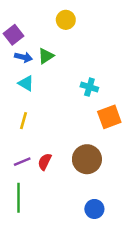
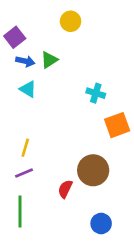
yellow line: (23, 121) -> (25, 148), moved
red semicircle: (45, 162) -> (65, 189), moved

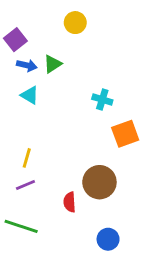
red semicircle: (65, 189) -> (70, 202), turned -30
green line: (20, 212) -> (21, 226), turned -72

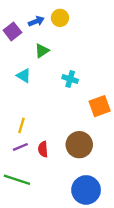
blue arrow: (27, 65) -> (36, 21), moved, turned -35
cyan cross: (102, 100) -> (70, 79), moved
red semicircle: (70, 202) -> (43, 149), moved
blue circle: (108, 239) -> (86, 190), size x1.6

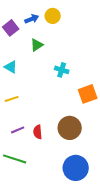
cyan triangle: (24, 76) -> (11, 67), moved
yellow line: (21, 125) -> (12, 99), moved, turned 56

